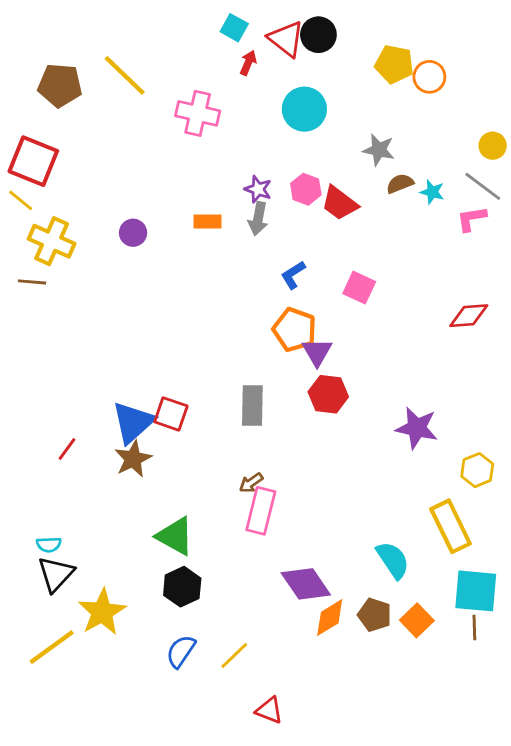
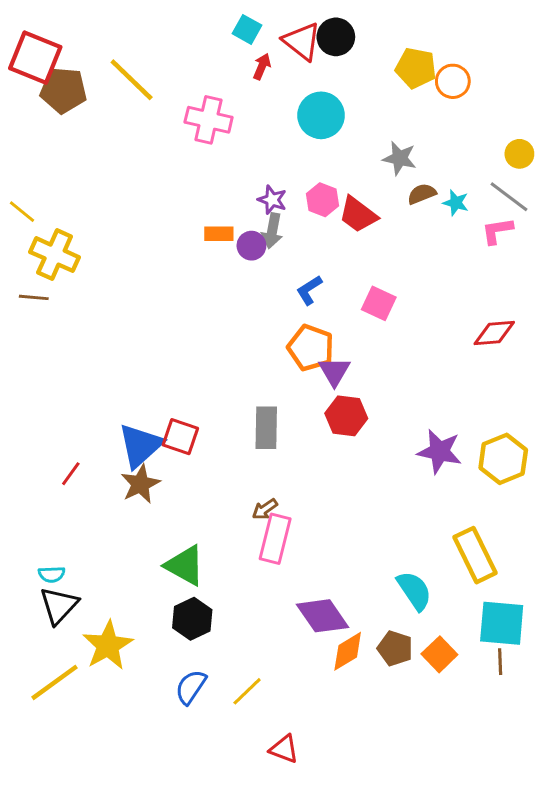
red square: (33, 161) -> (35, 58), moved
purple circle: (133, 233) -> (251, 246), moved
yellow hexagon: (477, 470) -> (503, 459), moved, size x1.4

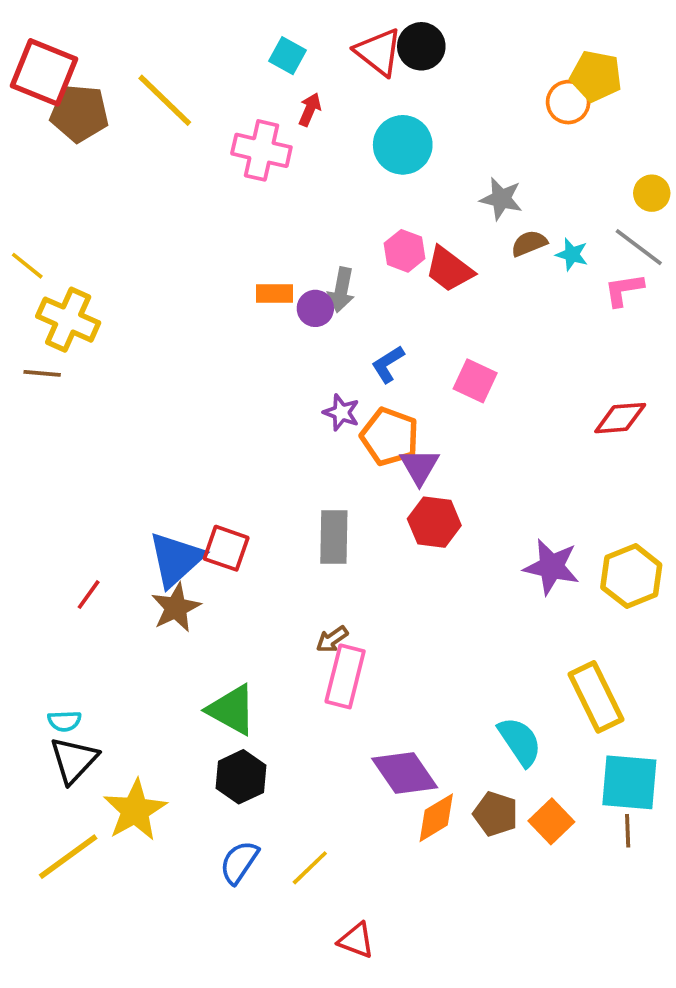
cyan square: (247, 29) -> (287, 56), moved
red arrow: (262, 66) -> (310, 110), moved
yellow pentagon: (416, 68) -> (596, 76), moved
purple star: (272, 200) -> (341, 412), moved

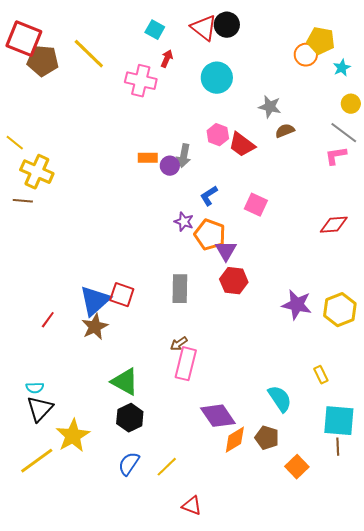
cyan star: (572, 255) -> (342, 68), moved, turned 30
yellow rectangle: (596, 697) -> (321, 375), size x0.5
orange square: (551, 821) -> (297, 467), moved

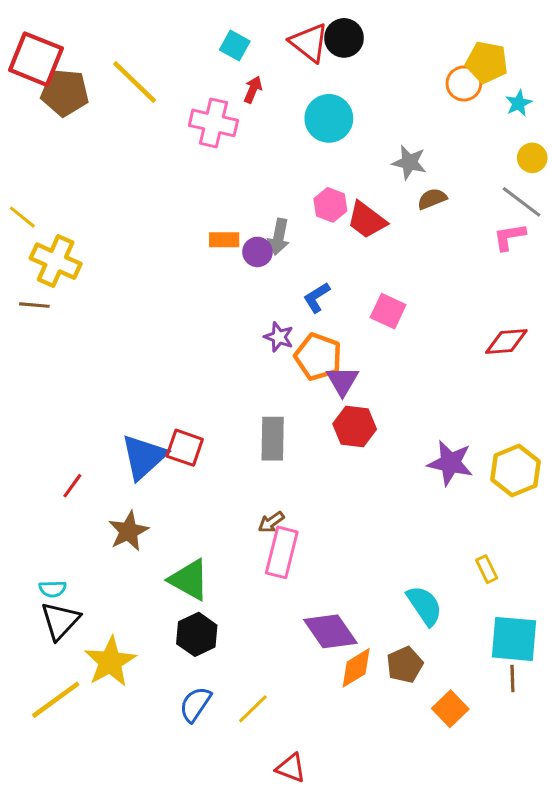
brown star: (95, 327) -> (128, 531), moved
brown pentagon: (267, 438) -> (405, 665), turned 30

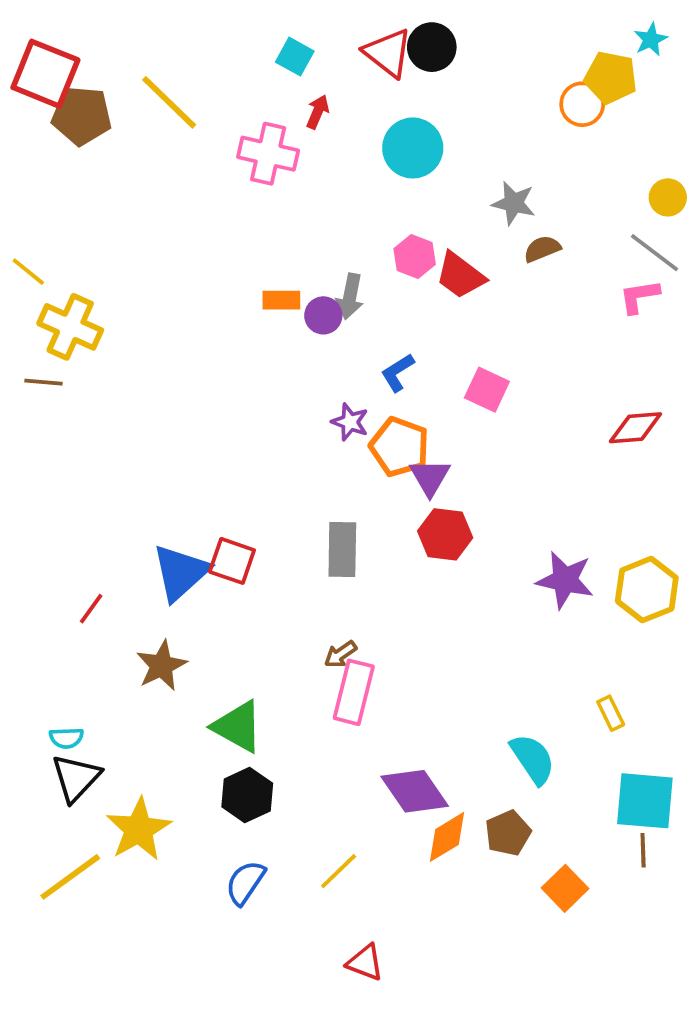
cyan star: (519, 103) -> (651, 39), moved
yellow line: (253, 709) -> (339, 871), moved

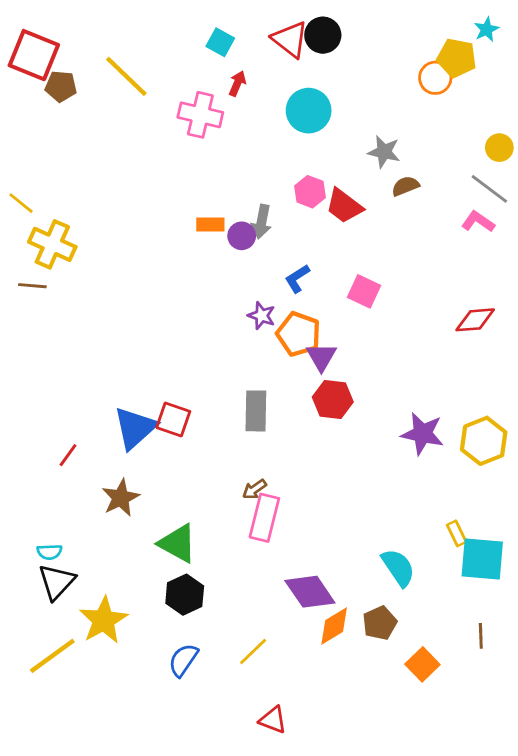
brown pentagon: (82, 116) -> (61, 86), size x0.7
pink L-shape: (639, 296) -> (478, 222), turned 44
cyan square: (645, 801) -> (482, 559), moved

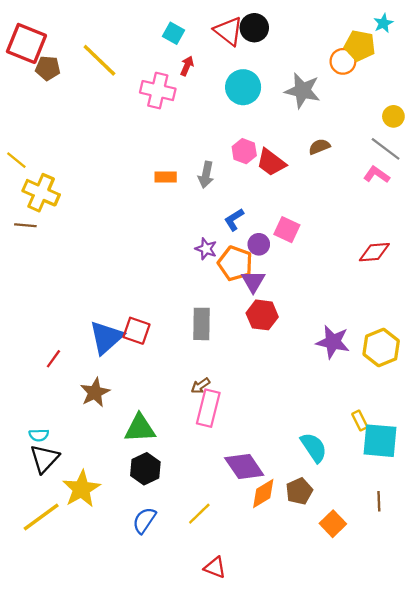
gray star: (384, 152) -> (303, 91), moved, size x1.4
purple circle: (242, 236) -> (259, 244), moved
green triangle: (178, 543) -> (140, 428), turned -32

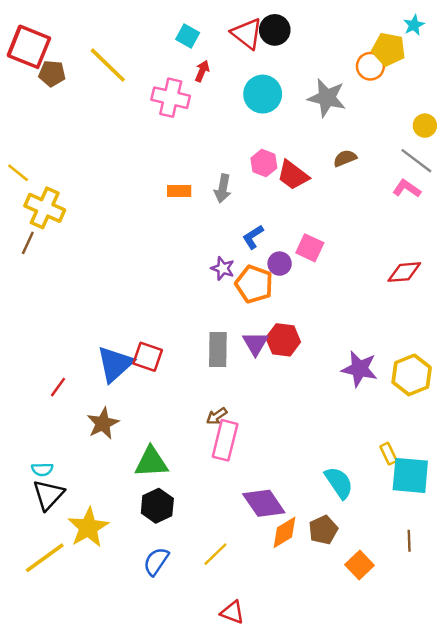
brown line: (25, 225) -> (28, 243), turned -70
purple triangle: (253, 281) -> (255, 343), moved

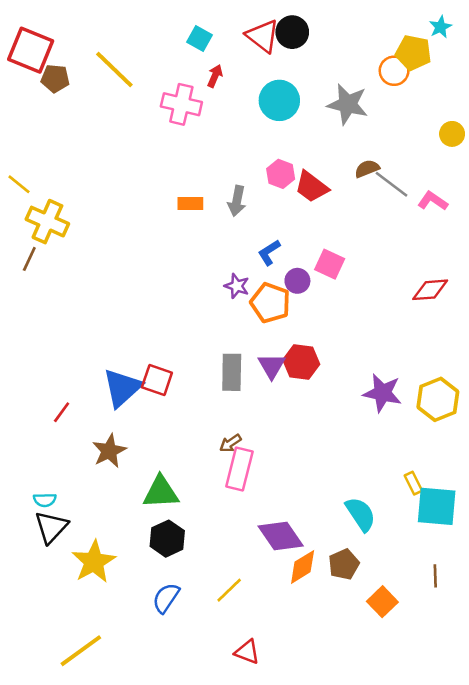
gray line: (416, 161) -> (391, 184), moved
yellow line: (45, 558) -> (81, 651), moved

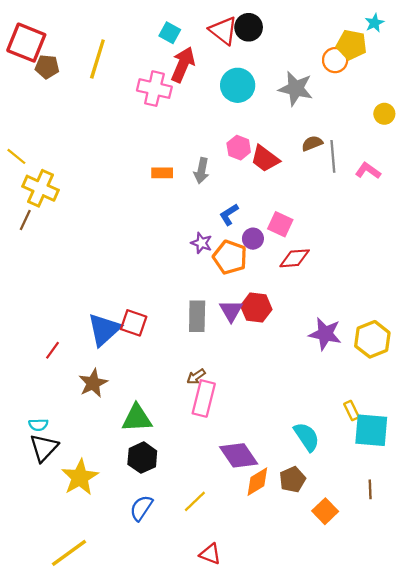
yellow line: (114, 69) -> (97, 59), turned 63
red arrow: (215, 76) -> (183, 64), size x1.8
gray line: (391, 184) -> (333, 156), turned 48
red diamond: (430, 290) -> (295, 258), moved

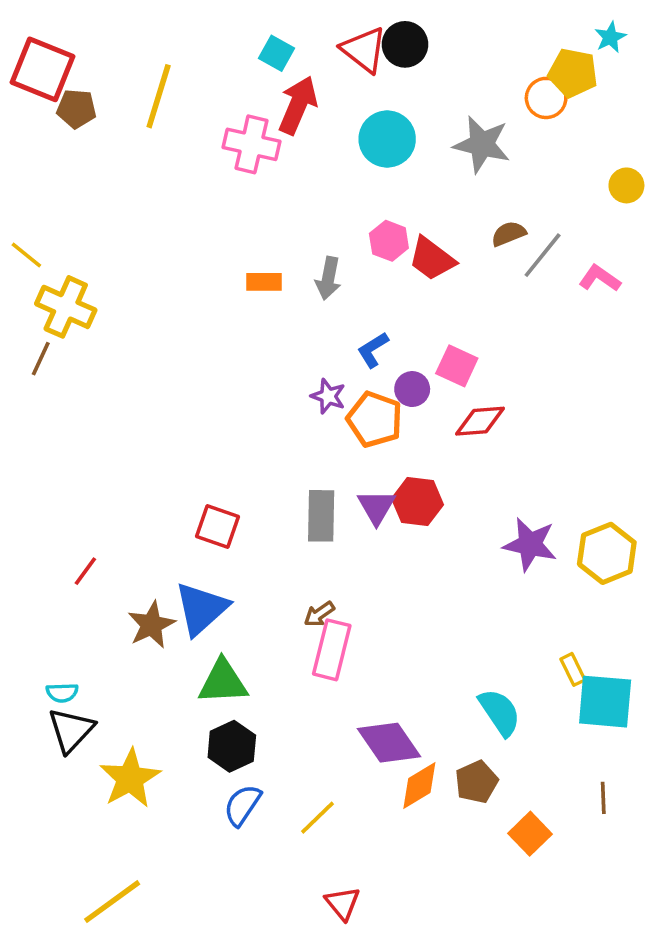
gray line: (333, 156) -> (543, 255), turned 44
blue triangle: (104, 329) -> (201, 609), moved
blue semicircle: (141, 508) -> (243, 805), moved
red triangle: (210, 554) -> (343, 903), turned 30

